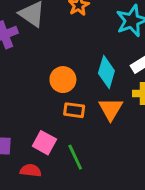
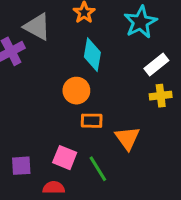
cyan diamond: (106, 72) -> (92, 55), moved
orange triangle: (111, 109) -> (127, 138), moved

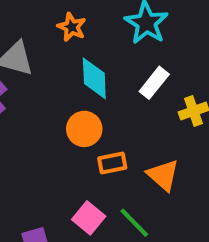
white rectangle: (156, 65) -> (154, 83), moved
pink square: (65, 158) -> (89, 218), turned 30

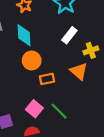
cyan diamond: (94, 78) -> (24, 35), moved
orange triangle: (163, 175) -> (79, 71), moved

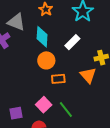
white rectangle: (69, 35) -> (72, 42), moved

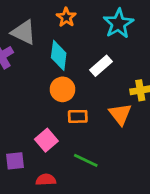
pink square: (44, 105) -> (46, 140), moved
green line: (66, 110) -> (86, 160), turned -30

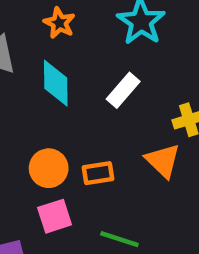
orange circle: (63, 89) -> (49, 168), moved
pink square: (46, 140) -> (55, 216), turned 30

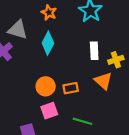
cyan diamond: (56, 83) -> (48, 43), turned 30
white rectangle: (123, 90) -> (94, 51), moved, turned -42

